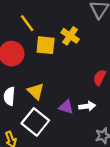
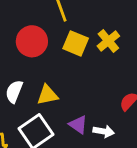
yellow triangle: (36, 91) -> (47, 95), turned 48

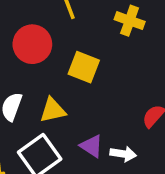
yellow cross: (108, 41) -> (130, 21), moved, turned -30
yellow square: (76, 43) -> (84, 67), moved

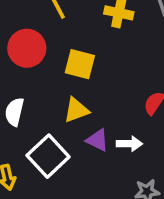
yellow triangle: (53, 110) -> (76, 110), moved

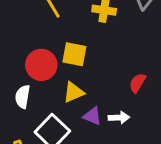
red circle: (27, 48) -> (41, 65), moved

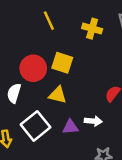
yellow triangle: (74, 92) -> (58, 95), turned 30
purple triangle: (92, 116) -> (70, 127), moved, turned -35

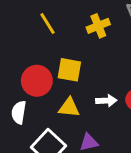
yellow cross: (92, 29) -> (98, 26), turned -30
white arrow: (93, 121) -> (106, 101), moved

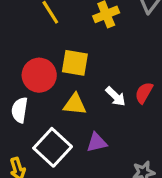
white arrow: (106, 101) -> (116, 96), turned 48

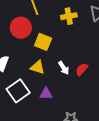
red circle: (39, 75) -> (21, 28), moved

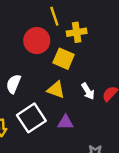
yellow cross: (69, 16) -> (77, 32), moved

